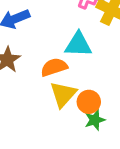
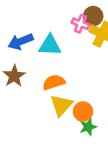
cyan triangle: (78, 45) -> (50, 45), moved

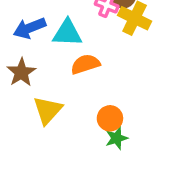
orange semicircle: (54, 82) -> (85, 64), moved
yellow triangle: (61, 105) -> (48, 110), moved

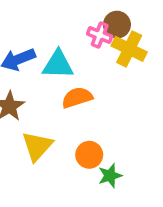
orange circle: (110, 118) -> (89, 155), moved

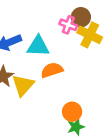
yellow triangle: (37, 146) -> (23, 85), moved
orange circle: (89, 155) -> (72, 112), moved

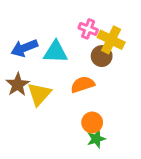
brown circle: (81, 17) -> (102, 56), moved
orange semicircle: (52, 70) -> (83, 85), moved

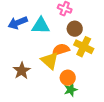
yellow cross: (111, 40) -> (84, 47), moved
brown star: (18, 85) -> (22, 71), moved
yellow triangle: (39, 94) -> (50, 61), moved, turned -30

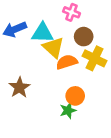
yellow triangle: (50, 61) -> (53, 47), moved
green star: (71, 90) -> (68, 110), moved

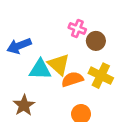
cyan triangle: (42, 33) -> (40, 69), moved
brown circle: (84, 37) -> (96, 41), moved

